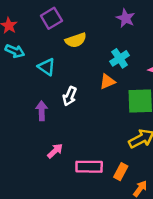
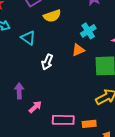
purple arrow: (42, 111) -> (19, 91), moved
orange rectangle: (121, 172) -> (89, 124), turned 56

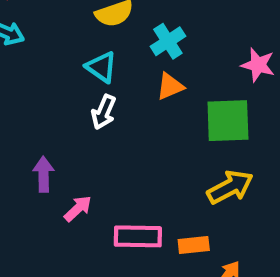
cyan cross: (88, 31) -> (168, 41), moved
cyan triangle: (28, 38) -> (101, 67), moved

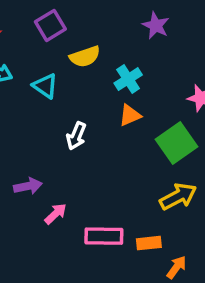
cyan triangle: (101, 67) -> (45, 86), moved
green square: (228, 121) -> (176, 143), turned -33
purple arrow: (44, 174) -> (28, 186), turned 80

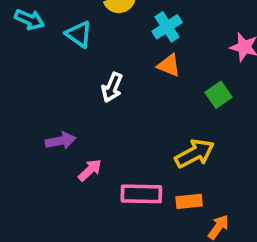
orange triangle: (130, 115) -> (169, 65), turned 45
green square: (176, 143) -> (218, 95), size x0.6
yellow arrow: (178, 196) -> (195, 154), moved

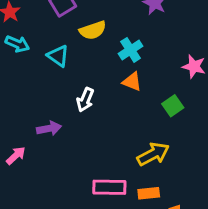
purple arrow: (61, 141) -> (49, 128), moved
pink arrow: (90, 170) -> (16, 156), moved

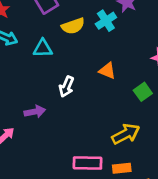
cyan cross: (131, 50) -> (106, 21), moved
cyan triangle: (58, 56) -> (43, 48), turned -36

